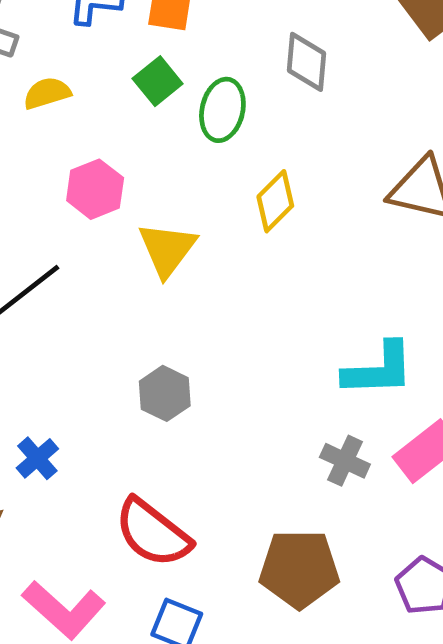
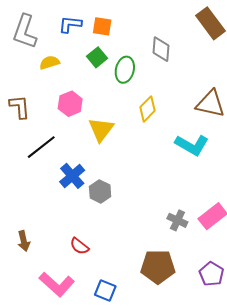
cyan L-shape: (379, 369) -> (192, 145), moved, turned 32
blue cross: (37, 458) -> (72, 176), moved, size x1.4
red semicircle: (153, 533) -> (79, 246), moved, size x0.6

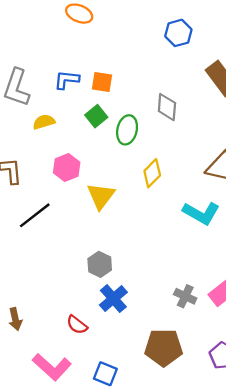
blue cross: (72, 176) -> (113, 299), moved

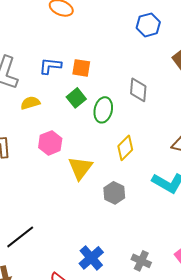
black line: (35, 215) -> (20, 237), moved
gray hexagon: (100, 264) -> (114, 193), moved
gray cross: (185, 296) -> (141, 261), moved

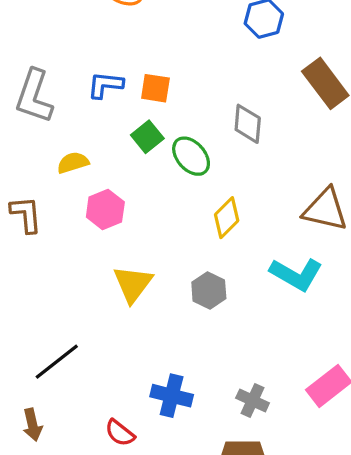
yellow semicircle: (30, 103) -> (73, 163), moved
green ellipse: (103, 110) -> (191, 156), turned -55
yellow triangle: (80, 168) -> (133, 284), moved
blue cross: (91, 258) -> (172, 396), turned -35

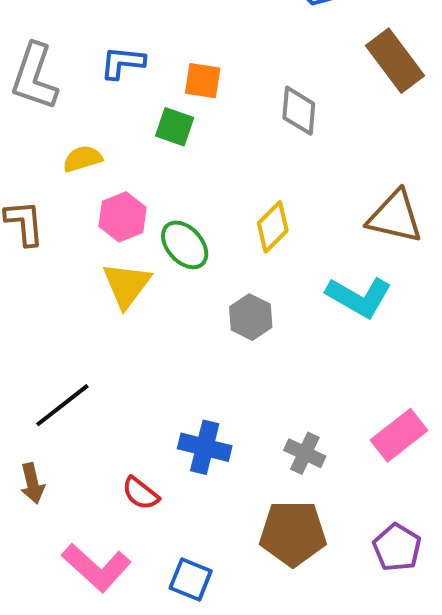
orange square: (155, 88) -> (203, 81), moved
green square: (147, 137) -> (175, 127), turned -32
green ellipse: (191, 156) -> (185, 245), moved
yellow triangle: (133, 284) -> (127, 285), moved

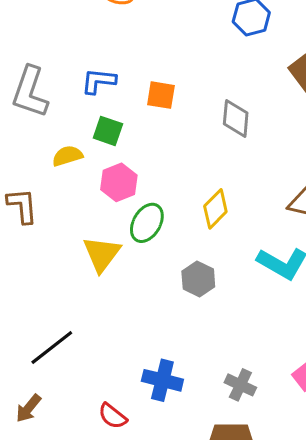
green square: (175, 127) -> (108, 131), moved
pink hexagon: (123, 217) -> (119, 182), moved
green ellipse: (185, 245) -> (147, 223), turned 72
brown arrow: (32, 483) -> (28, 408), turned 52

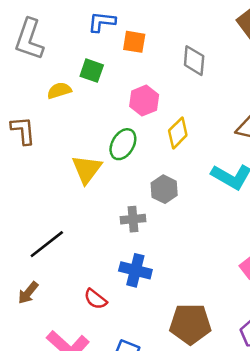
blue L-shape: (99, 81) -> (102, 22), moved
pink hexagon: (119, 182) -> (144, 101), moved
gray cross: (240, 385) -> (133, 219), moved, turned -30

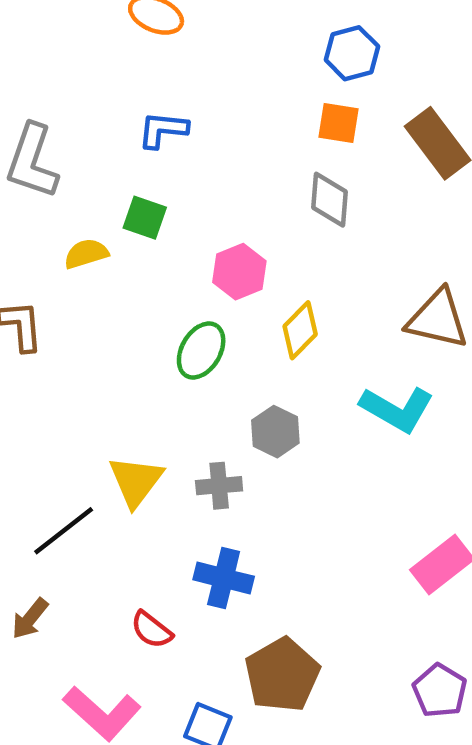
orange square: (134, 42) -> (338, 123), moved
yellow triangle: (87, 169) -> (136, 481), moved
brown pentagon: (190, 324) -> (282, 675), moved, turned -30

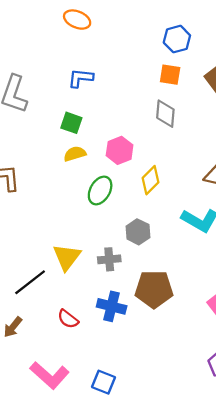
yellow semicircle: (86, 254) -> (75, 154), moved
red semicircle: (152, 630) -> (68, 319), moved
brown pentagon: (282, 675) -> (154, 289), moved, turned 30

